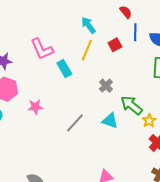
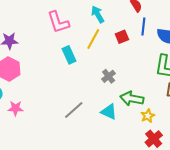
pink L-shape: (42, 49) -> (58, 22), moved
green arrow: (131, 105) -> (132, 99), turned -35
pink star: (35, 107) -> (16, 108), moved

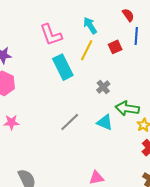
cyan rectangle: (69, 55) -> (63, 67), size x1.4

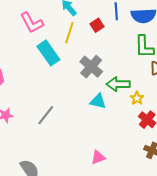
gray cross: (103, 87) -> (91, 67), size x1.6
gray line: (70, 122) -> (46, 115), moved

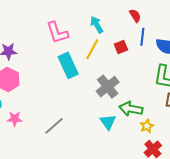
cyan triangle: (98, 101) -> (108, 122), turned 30

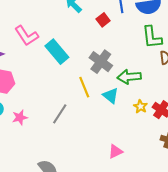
pink L-shape: (57, 33) -> (26, 36), moved
yellow line: (92, 49) -> (84, 87), moved, turned -35
yellow star: (147, 126) -> (140, 107), moved

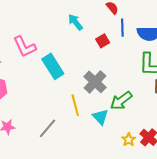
green arrow: (129, 77) -> (121, 101), turned -40
yellow star: (140, 107) -> (129, 140), moved

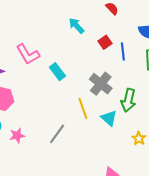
blue line: (122, 28) -> (123, 52), moved
cyan rectangle: (53, 66) -> (57, 72), size x0.7
green arrow: (121, 101) -> (128, 100), turned -35

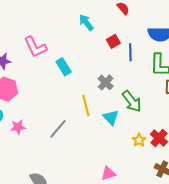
gray cross: (101, 84) -> (106, 82), size x0.7
green arrow: (128, 100) -> (132, 101), turned -55

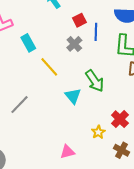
gray cross: (106, 82) -> (74, 44), moved
yellow line: (86, 106) -> (49, 67), moved, turned -30
yellow star: (139, 140) -> (98, 132), moved

